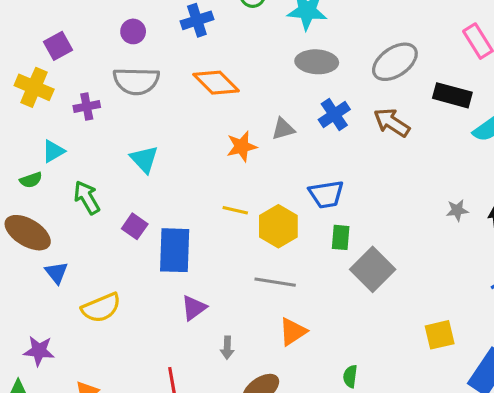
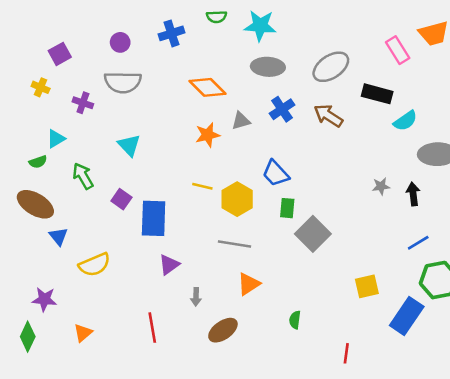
orange diamond: (216, 83) -> (208, 87), moved
yellow cross: (34, 87) -> (41, 87), size x0.6
purple cross: (87, 107) -> (83, 103), turned 30
blue trapezoid: (326, 194) -> (276, 173), turned 56

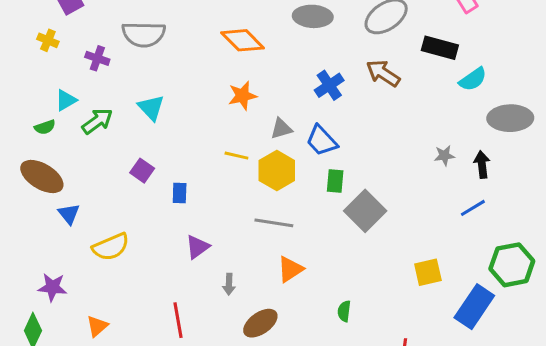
blue cross: (282, 109) -> (329, 85), moved
gray triangle: (241, 121) -> (281, 129), moved
green arrow: (83, 176) -> (97, 121), moved, turned 84
blue rectangle: (154, 218) -> (180, 193), size x0.5
blue line: (418, 243) -> (473, 208), moved

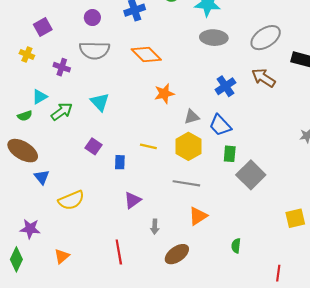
orange diamond: (242, 40) -> (146, 54), moved
yellow line: (236, 156) -> (148, 146), moved

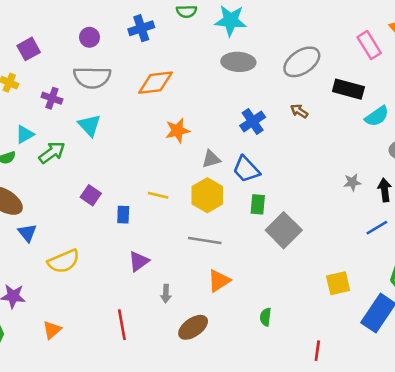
orange diamond: (146, 54) -> (155, 83), turned -52
brown arrow: (263, 78) -> (299, 111), size x0.6
cyan triangle: (100, 102) -> (89, 125), moved

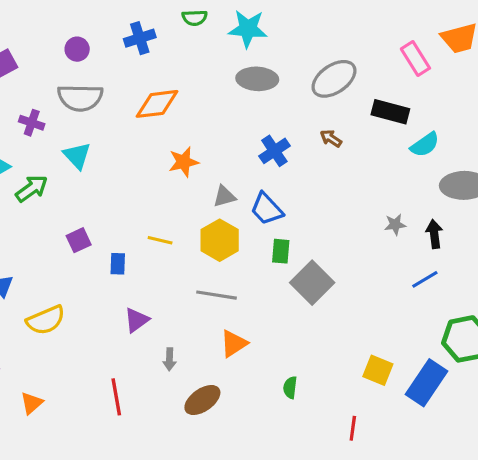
purple square: (91, 195) -> (79, 240), turned 30
yellow square: (338, 283) -> (378, 370), moved, turned 35

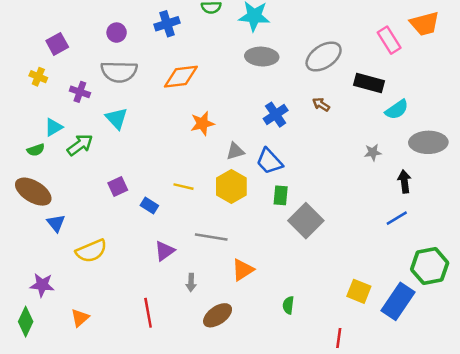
gray star: (395, 225) -> (373, 152), moved
blue rectangle: (118, 264) -> (149, 205), turned -60
gray line: (217, 295) -> (211, 237), moved

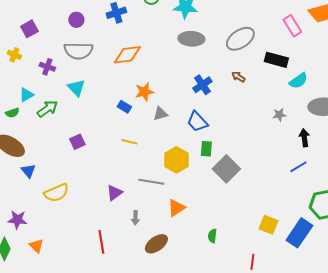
gray triangle: (235, 151) -> (160, 114), moved
yellow hexagon: (231, 187) -> (176, 160), moved
blue rectangle: (149, 205) -> (124, 107), moved
orange triangle: (80, 318) -> (36, 246), moved, turned -35

